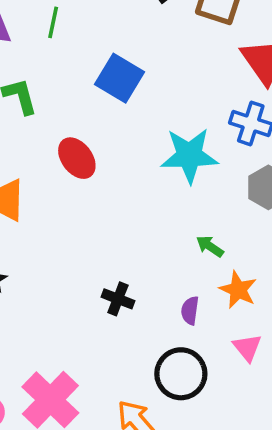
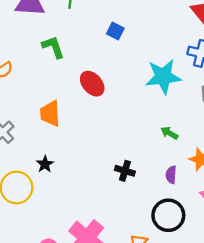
blue square: (119, 78) -> (115, 31), size x0.6
green arrow: (210, 246) -> (169, 133), moved

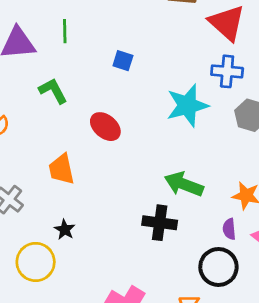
green arrow: (169, 133) -> (184, 184), moved, size x1.8
black cross: (125, 171) -> (160, 223), size x1.4
purple semicircle: (171, 175) -> (229, 229), moved

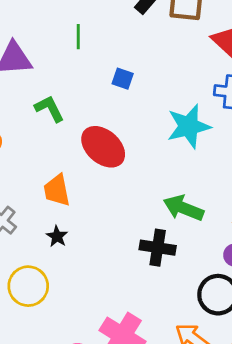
green line: (65, 31) -> (78, 37), moved
red ellipse: (105, 127) -> (103, 147), size x1.4
black star: (65, 229) -> (57, 236), moved

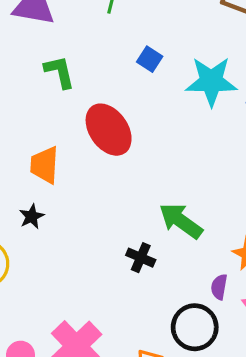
cyan star: (189, 126) -> (211, 81), moved
black cross: (158, 248) -> (141, 258), size x0.7

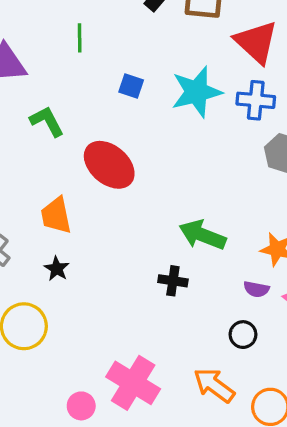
purple semicircle: (219, 287) -> (256, 289), turned -75
black circle: (195, 327) -> (243, 335), size x0.6

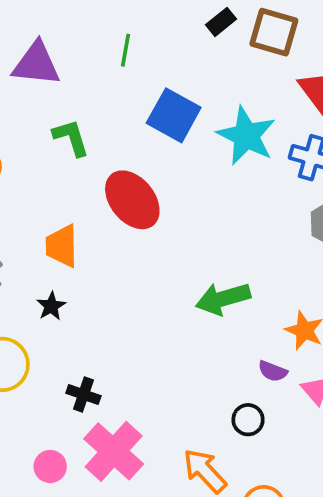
blue square: (131, 86) -> (174, 115), size x1.8
cyan star: (197, 92) -> (246, 136), turned 30
green arrow: (202, 235) -> (223, 299), turned -48
black cross: (173, 281) -> (83, 394), moved

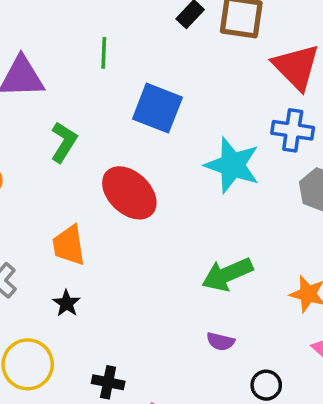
cyan star: (246, 136) -> (232, 165), moved
green L-shape: (71, 138) -> (64, 142), turned 57
purple semicircle: (273, 371) -> (221, 342), moved

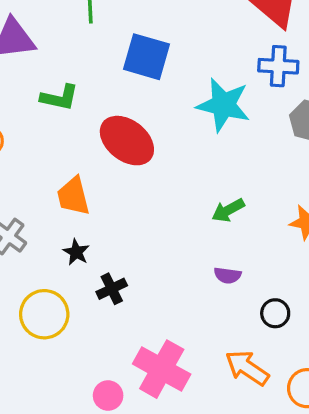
green L-shape: (64, 142) -> (59, 98), turned 75
green arrow: (227, 274) -> (228, 210), size x0.7
black cross: (108, 382) -> (112, 289), moved, turned -32

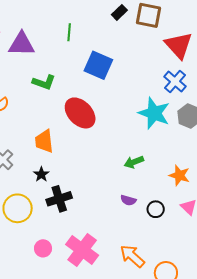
blue cross: (278, 66) -> (175, 81), turned 30
cyan star: (223, 105) -> (154, 113), moved
black cross: (112, 289) -> (59, 199), size x1.4
black circle: (275, 313) -> (156, 209), moved
pink circle: (108, 396) -> (43, 248), moved

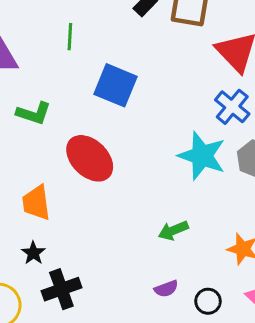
purple semicircle: (128, 200) -> (166, 289), turned -35

